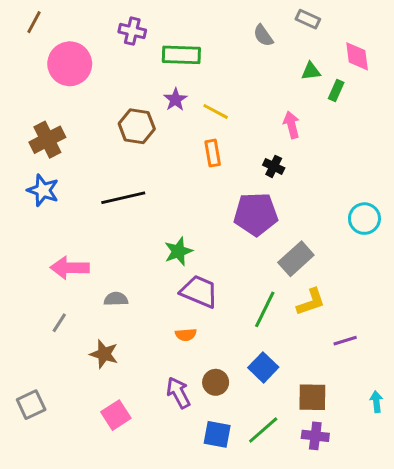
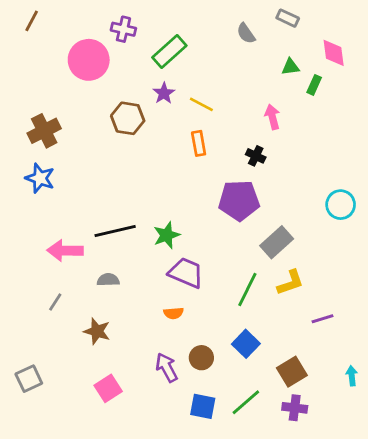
green rectangle: (181, 55) -> (169, 51), turned -44
pink circle: (70, 64) -> (89, 60), moved
black line: (123, 198) -> (115, 231), moved
brown square: (312, 397) -> (292, 372), turned -32

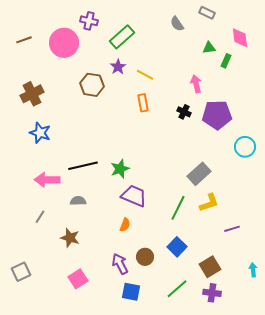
brown line: (32, 21) -> (24, 40), moved, turned 42
blue star: (40, 178) -> (40, 133), moved
purple pentagon: (239, 200) -> (217, 115), moved
orange semicircle: (174, 313) -> (125, 225), turned -64
blue square: (203, 406) -> (131, 292), moved

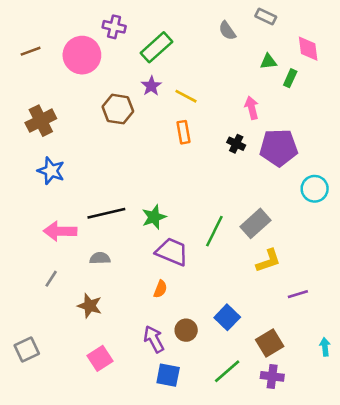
green line: (178, 208) -> (214, 231), moved

